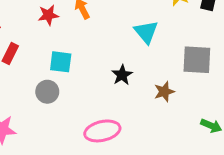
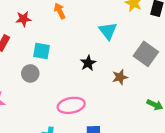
red star: (48, 15) -> (23, 19), moved
gray square: (197, 60) -> (146, 54), turned 30

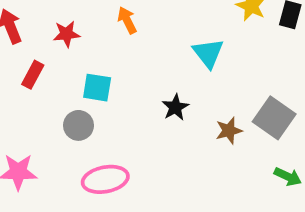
gray square: (146, 54) -> (274, 118), moved
pink ellipse: (71, 105) -> (105, 179), moved

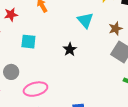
gray circle: (79, 125) -> (11, 72), moved
brown star: (229, 131) -> (116, 29), moved

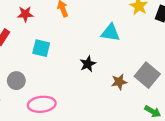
cyan triangle: (85, 20) -> (110, 33), turned -48
brown star: (116, 29) -> (119, 82), moved

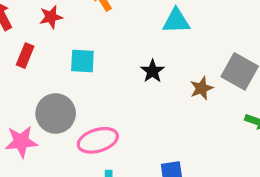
gray circle: (16, 81) -> (56, 113), size x1.5

